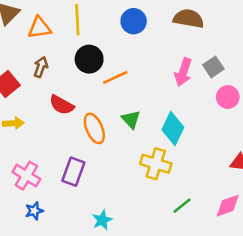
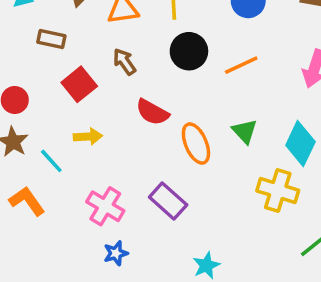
brown arrow: (41, 67) -> (124, 62), turned -54
orange line: (115, 77) -> (241, 65), moved
purple rectangle: (73, 172) -> (168, 201), turned -68

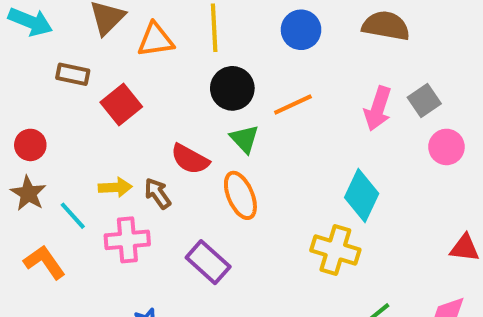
brown arrow: (124, 62) -> (158, 193), moved
red square: (79, 84) -> (121, 105), moved
green triangle: (245, 131) -> (244, 139), moved
pink cross: (105, 206) -> (127, 240), moved, turned -36

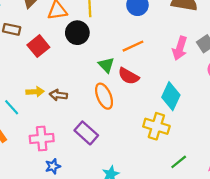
black circle: (232, 88) -> (77, 33), moved
red semicircle: (190, 159) -> (129, 76), moved
brown arrow: (158, 193) -> (58, 95), turned -48
pink cross: (127, 240) -> (42, 138), moved

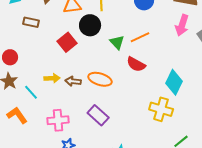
red square: (38, 46) -> (67, 42), moved
pink arrow: (180, 48) -> (182, 25), moved
green triangle: (106, 65) -> (117, 42), moved
orange ellipse: (104, 96) -> (100, 79), moved, turned -50

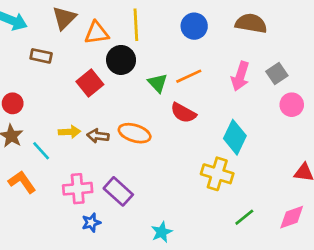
pink arrow: (182, 25) -> (240, 76), moved
purple rectangle: (98, 115) -> (118, 191), moved

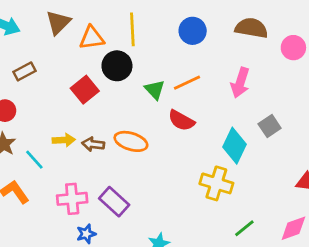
brown rectangle: (41, 56) -> (25, 71), moved, turned -40
gray square: (277, 74) -> (270, 126), moved
pink circle: (292, 105) -> (293, 48), moved

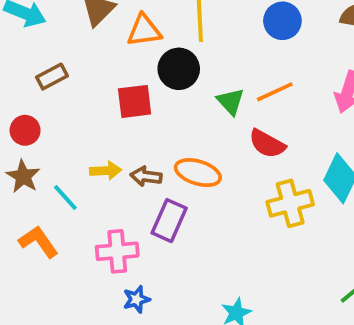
red square: (85, 90) -> (135, 101), turned 32
yellow cross: (216, 183) -> (290, 203), moved, turned -32
purple rectangle: (114, 202) -> (169, 221), moved, turned 72

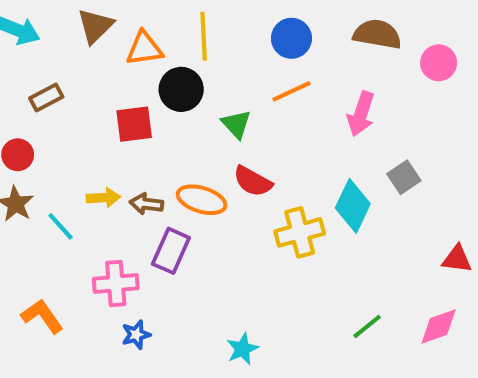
orange line: (275, 92) -> (291, 91), moved
red semicircle: (267, 144) -> (253, 181), moved
orange L-shape: (38, 242) -> (42, 316), moved

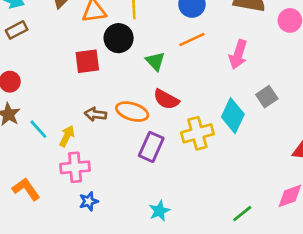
brown rectangle: (46, 98) -> (17, 30), moved
yellow arrow: (103, 198) -> (67, 136), moved, turned -60
purple rectangle: (171, 251) -> (151, 147), moved
green line: (367, 326) -> (242, 214), moved

